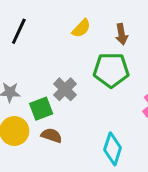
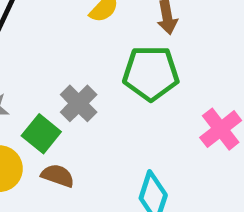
green square: (41, 109) -> (41, 134), turned -30

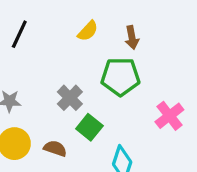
green square: (41, 134) -> (89, 127), moved

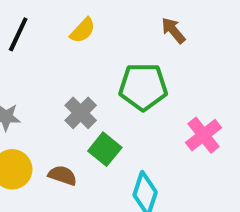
yellow semicircle: (88, 31) -> (83, 30), moved
brown arrow: (132, 37) -> (173, 30), moved, turned 150

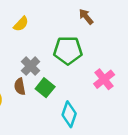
yellow semicircle: (83, 30) -> (21, 24), moved
brown semicircle: (63, 175) -> (20, 86), moved, turned -119

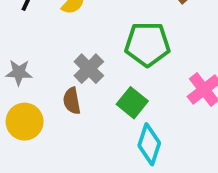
green square: (45, 88) -> (132, 103), moved

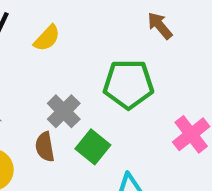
green square: (132, 103) -> (93, 147), moved

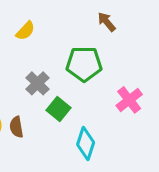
brown semicircle: (45, 147) -> (16, 127), moved

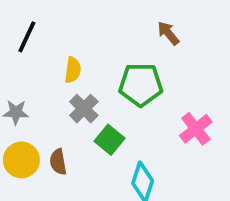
yellow semicircle: (25, 31) -> (73, 70), moved, turned -35

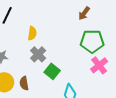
brown arrow: (168, 33) -> (84, 13), turned -104
green pentagon: (141, 85) -> (92, 41), moved

